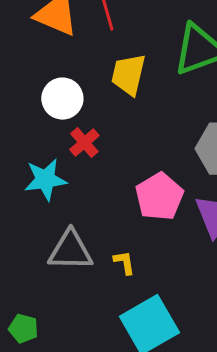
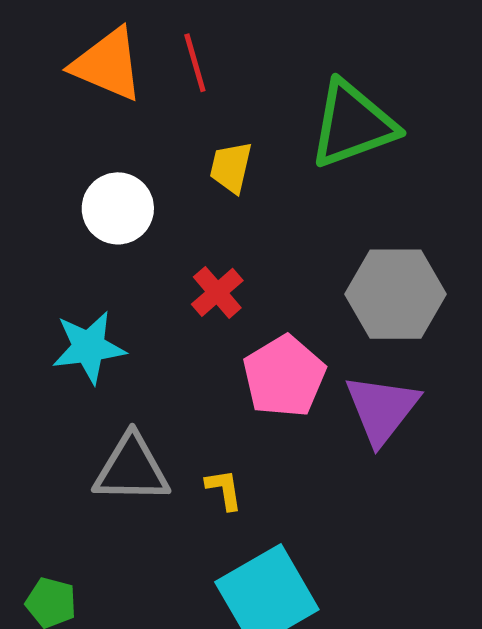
yellow trapezoid: (128, 75) -> (231, 167), size x0.7
red cross: (84, 143) -> (217, 292), moved

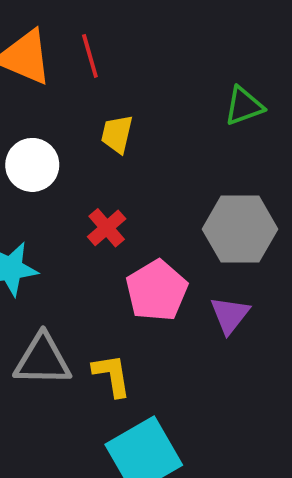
green triangle: (353, 124) -> (244, 106), moved, size x0.6
purple triangle: (382, 409) -> (230, 315), size x0.7
yellow L-shape: (224, 489) -> (112, 375), size x1.4

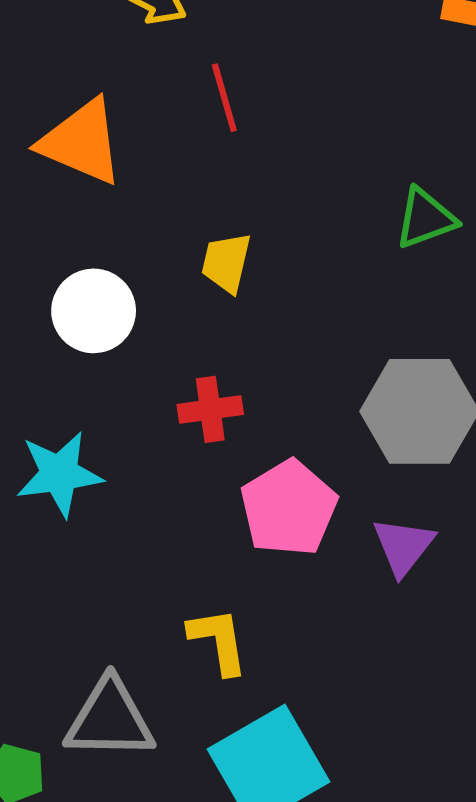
red line: (90, 56) -> (224, 98), moved
red cross: (107, 228) -> (210, 409), turned 33
gray triangle: (43, 360) -> (110, 719), moved

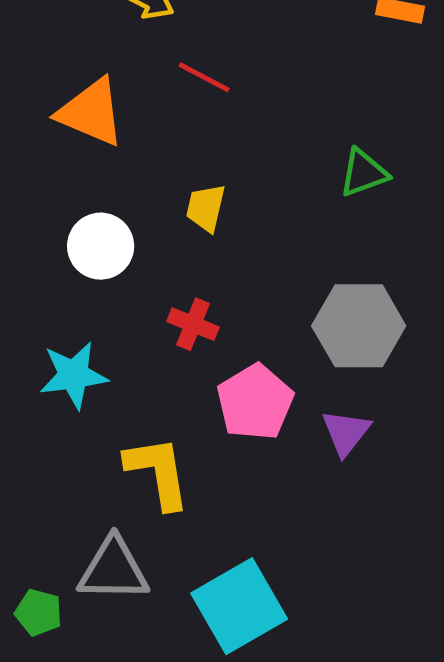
red line: (224, 98) -> (204, 77), turned -46
red cross: (210, 409) -> (193, 324), turned 30
yellow L-shape: (218, 641) -> (158, 472), moved, size x1.4

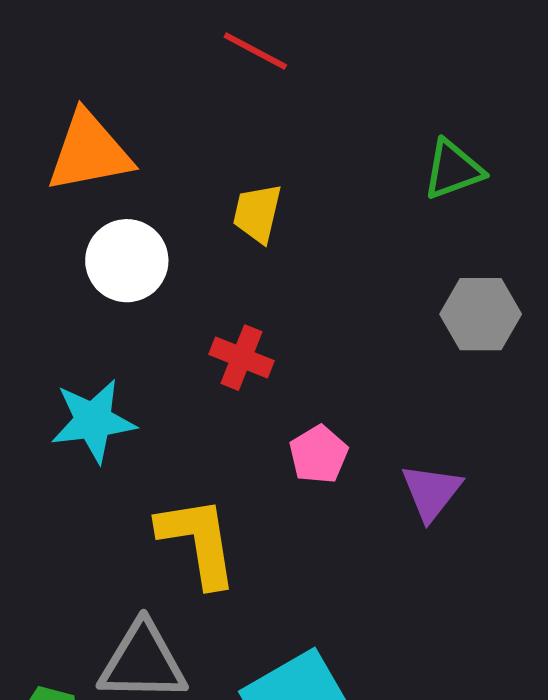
orange triangle: (91, 112) -> (89, 152), moved, turned -34
gray hexagon: (359, 326) -> (481, 314), moved, size x0.7
pink pentagon: (255, 402) -> (319, 454), size x0.6

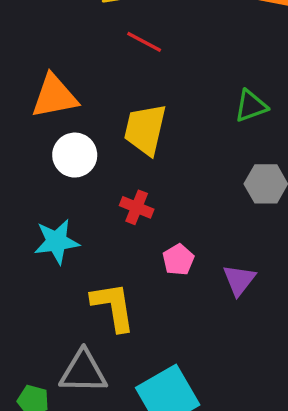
yellow trapezoid: (257, 213) -> (145, 129), size x1.6

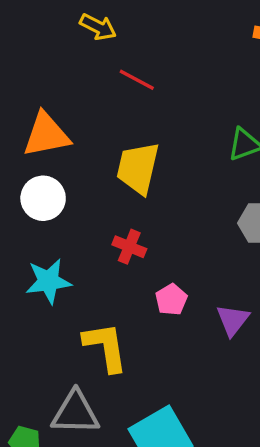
white circle: (75, 155) -> (43, 198), moved

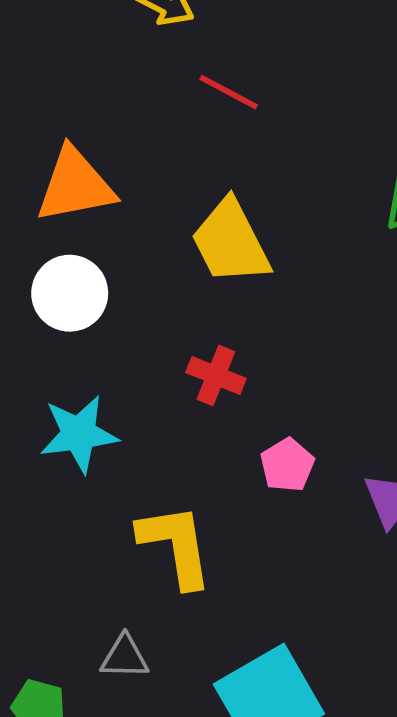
yellow trapezoid: (138, 168) -> (231, 242), turned -40
gray triangle: (75, 413) -> (125, 657), size x0.6

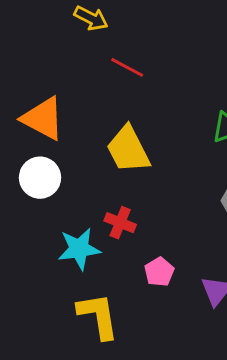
orange triangle: (75, 185) -> (43, 118), turned 39
cyan star: (79, 434) -> (79, 249), moved

